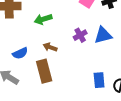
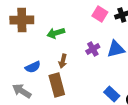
brown arrow: (50, 47) -> (63, 61), turned -96
blue rectangle: (99, 80) -> (112, 94), turned -42

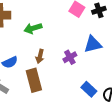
purple cross: (93, 49) -> (70, 57), moved

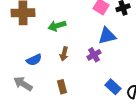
blue triangle: (93, 44) -> (107, 36), moved
brown rectangle: (34, 80) -> (62, 87), moved, size x0.6

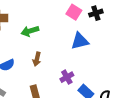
purple cross: (94, 55) -> (67, 77), moved

